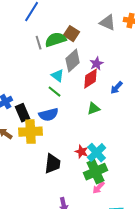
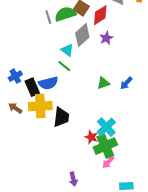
red diamond: (91, 79) -> (100, 15), moved
blue arrow: (117, 88) -> (126, 83), moved
blue semicircle: (49, 115) -> (48, 83), moved
red star: (82, 152) -> (91, 137), moved
black trapezoid: (53, 164) -> (61, 117), moved

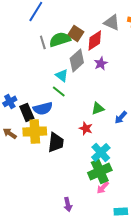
blue arrow: (126, 83) -> (121, 117), moved
red star: (91, 137) -> (86, 128), moved

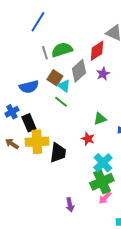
brown square: (76, 33) -> (55, 78), moved
blue semicircle: (43, 108) -> (29, 87), moved
purple arrow: (68, 204) -> (70, 205), moved

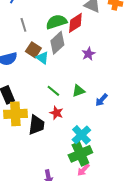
green semicircle: (62, 50) -> (56, 22), moved
purple star: (103, 74) -> (88, 54), moved
green line: (61, 102) -> (53, 91), moved
red star: (88, 139) -> (56, 113), moved

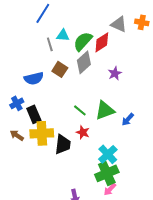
green semicircle: (56, 22) -> (83, 41), turned -30
cyan triangle: (42, 58) -> (63, 35), moved, turned -32
green triangle: (78, 91) -> (105, 110), size x1.5

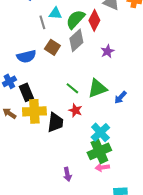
red diamond: (102, 42) -> (94, 20), turned -30
pink arrow: (110, 189) -> (102, 167), turned 40

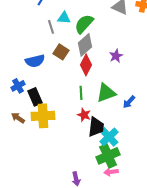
red diamond: (94, 20) -> (86, 65), moved
green line: (72, 88) -> (81, 93), turned 48
black trapezoid: (55, 122) -> (96, 127), moved

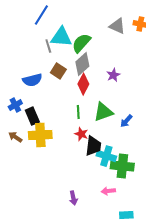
cyan triangle: (64, 18) -> (61, 37), size x1.6
cyan cross: (109, 137) -> (106, 156), turned -30
green cross: (108, 156) -> (122, 166), moved, turned 30

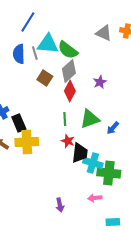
green semicircle: (81, 43) -> (68, 50), turned -95
blue semicircle: (32, 80) -> (19, 54), moved, turned 102

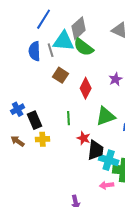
gray diamond: (69, 71) -> (79, 28), moved
green line: (65, 119) -> (69, 118), moved
yellow cross: (27, 142) -> (43, 139), size x0.6
pink arrow: (95, 198) -> (107, 185), moved

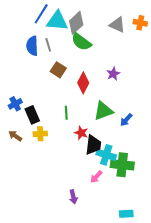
cyan triangle: (64, 41) -> (57, 21), moved
pink arrow: (107, 185) -> (96, 177), moved, turned -40

